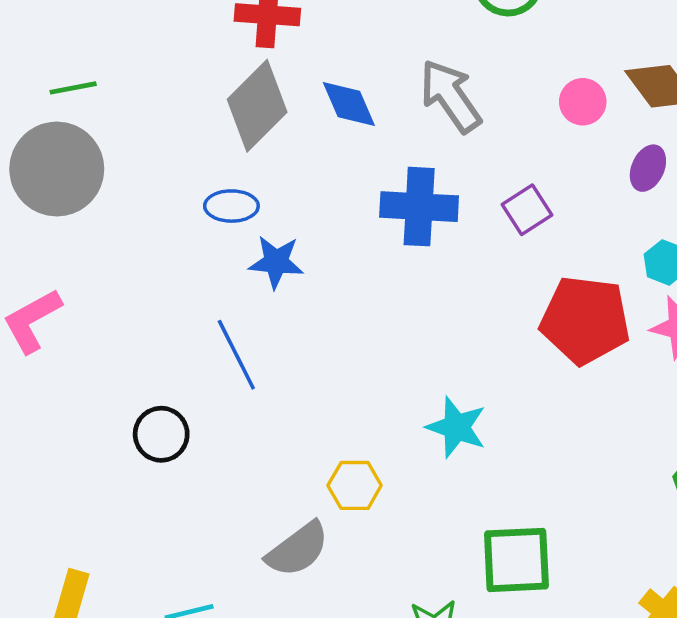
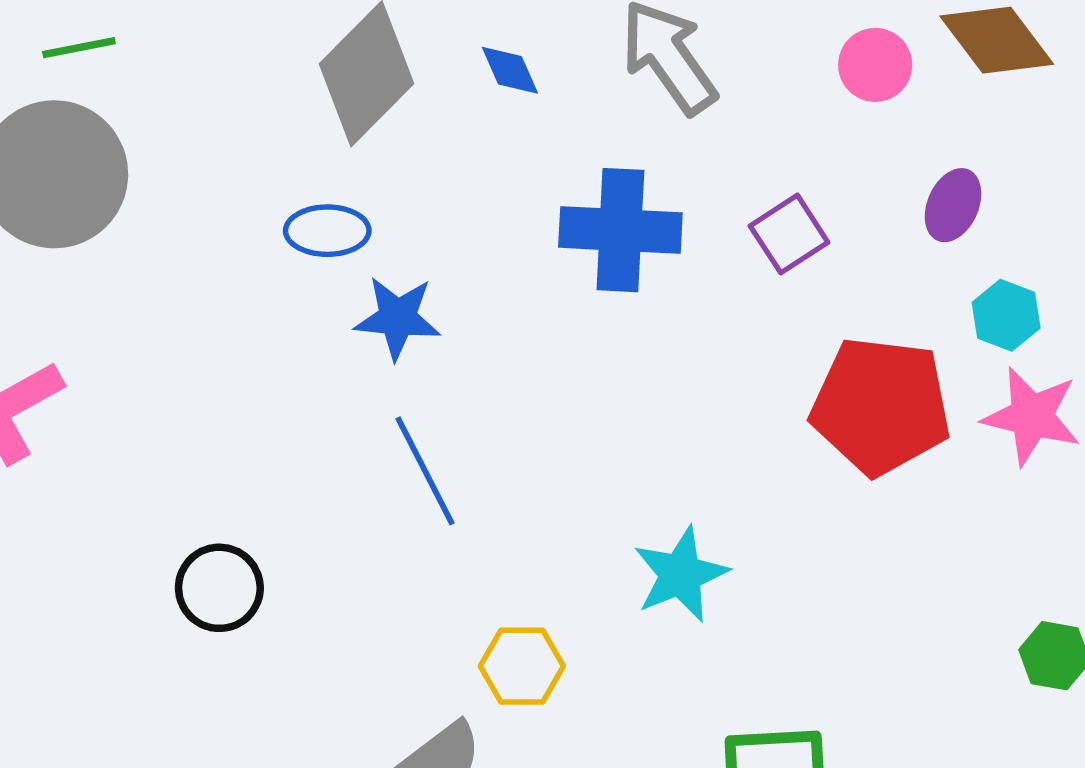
blue diamond: (349, 104) -> (510, 70), size x0.7
purple ellipse: (648, 168) -> (953, 205), moved
blue line: (236, 355) -> (425, 471), moved
cyan star: (456, 427) -> (681, 574), turned 30

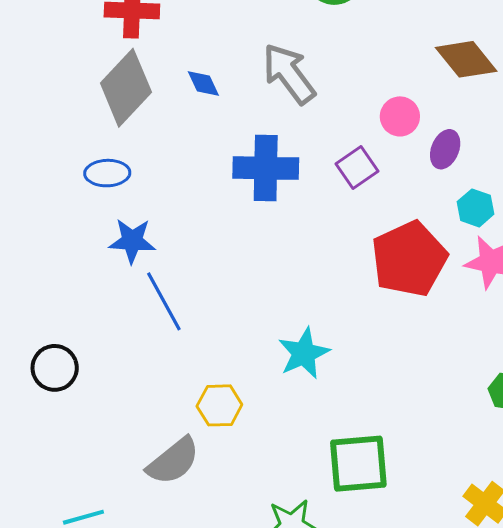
pink circle: (875, 65) -> (400, 116), moved
blue star: (398, 318) -> (132, 241), moved
red pentagon: (881, 406) -> (409, 259), turned -30

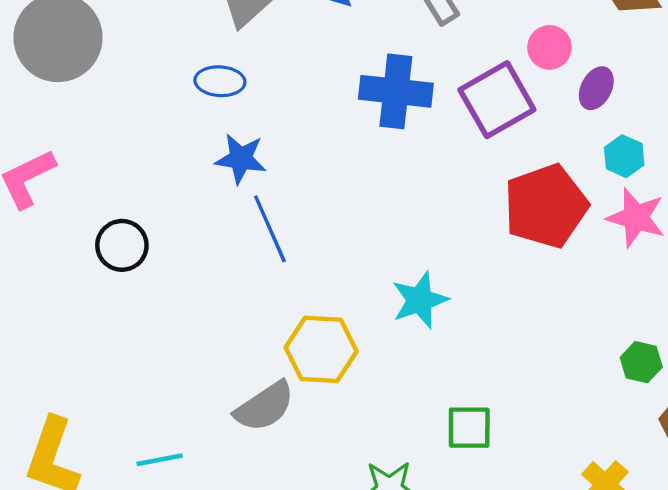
purple square: (357, 168) -> (497, 100), size x1.6
black circle: (55, 368) -> (122, 245), moved
yellow hexagon: (219, 405) -> (321, 349), size x1.4
green square: (358, 464) -> (469, 428), size x0.7

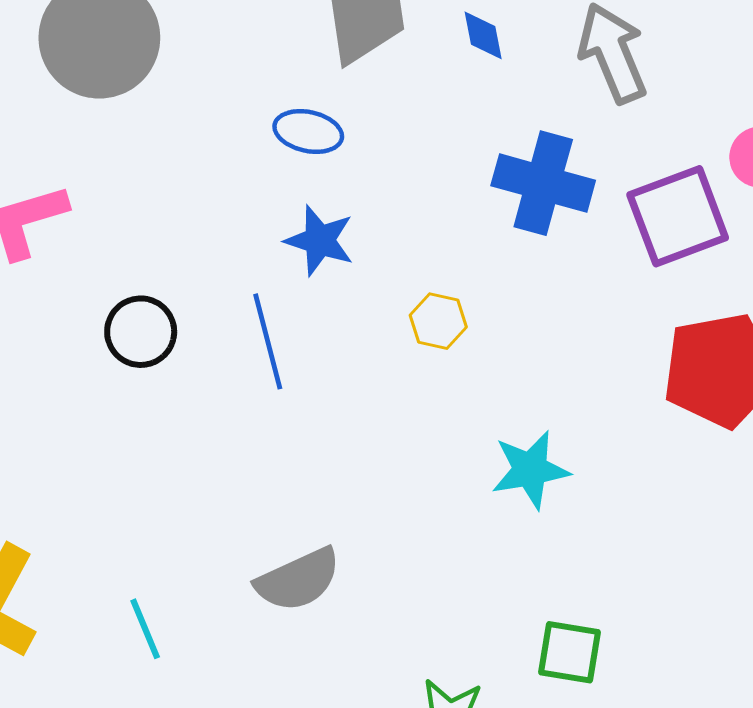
blue line: (270, 229) -> (268, 341), moved
yellow hexagon: (321, 349) -> (438, 321), moved, size x0.6
cyan line: (160, 460) -> (145, 629), turned 69

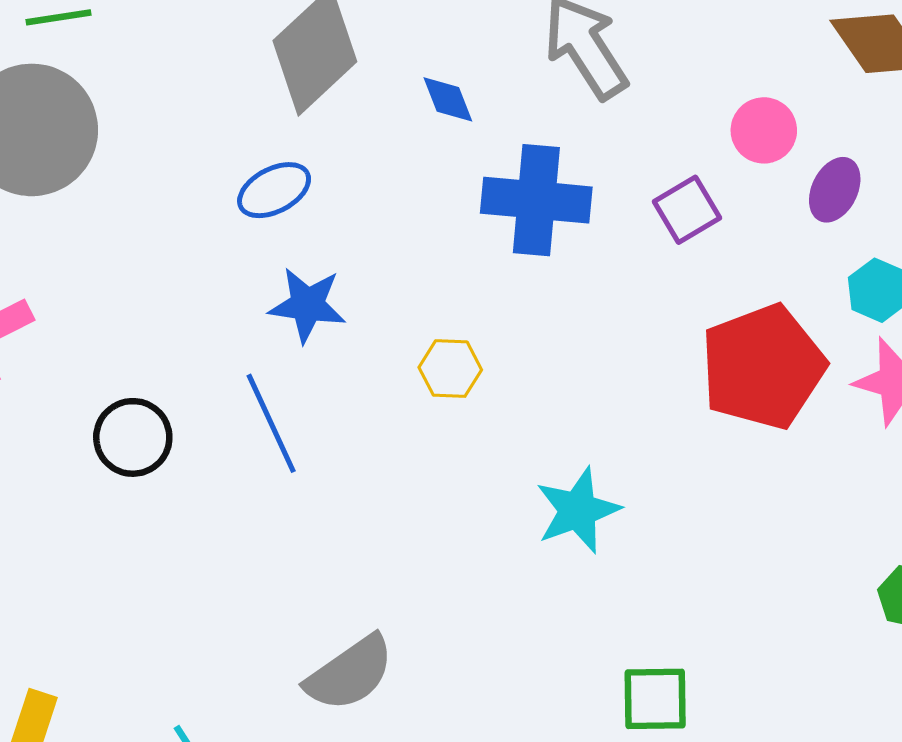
blue diamond: (483, 35) -> (448, 99), moved
blue ellipse: (308, 131) -> (274, 190), turned -30
purple square: (678, 216) -> (687, 210), size x0.6

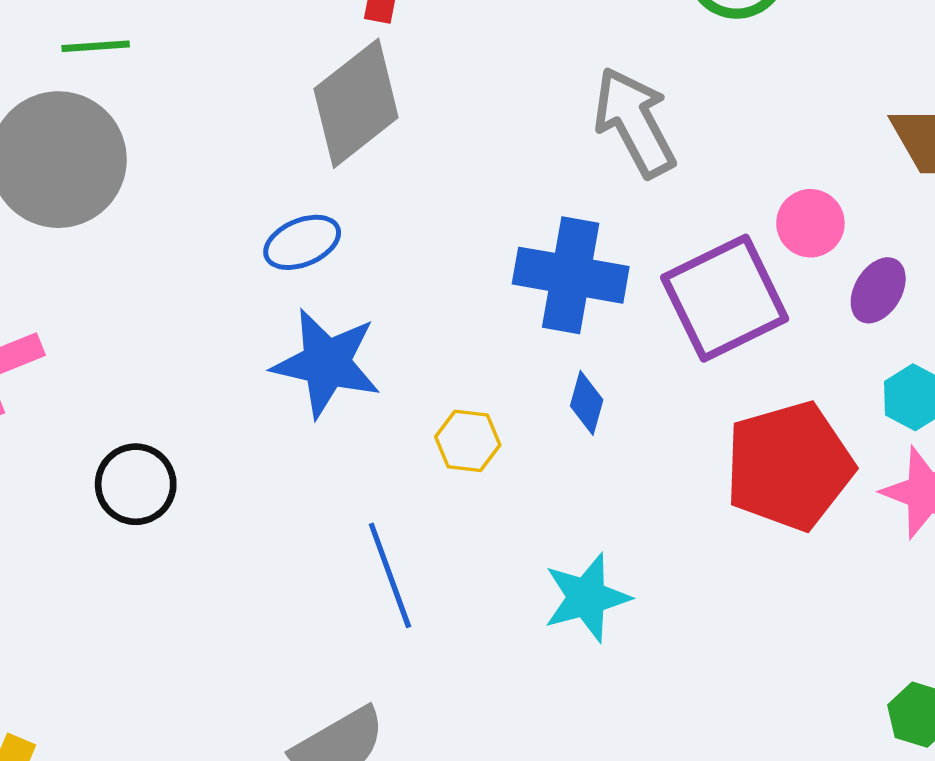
blue diamond: (448, 99) -> (587, 403), moved, turned 32
purple square: (687, 210) -> (725, 298), size x1.8
blue star: (307, 305) -> (326, 363), size x1.4
blue line: (271, 423) -> (390, 575), moved

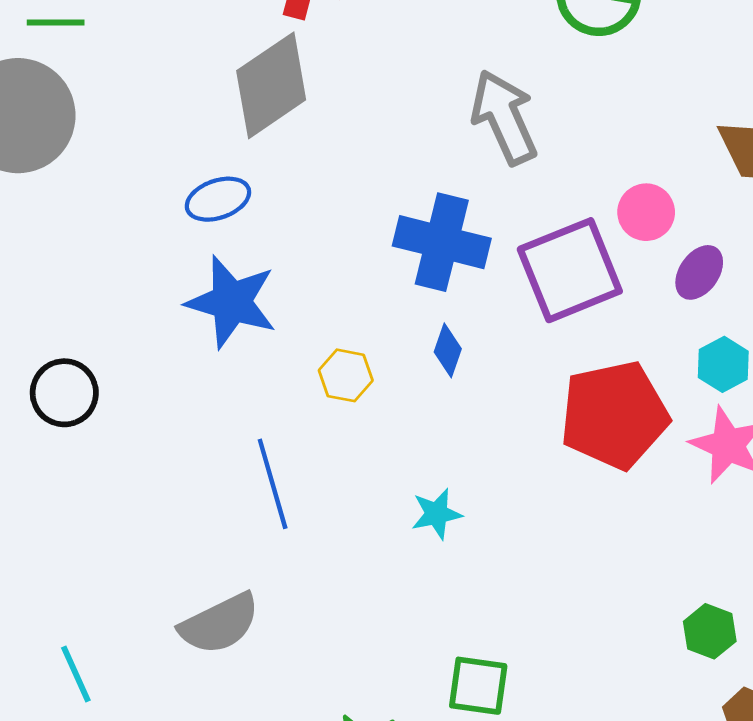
cyan star: (587, 598) -> (437, 514), size x0.7

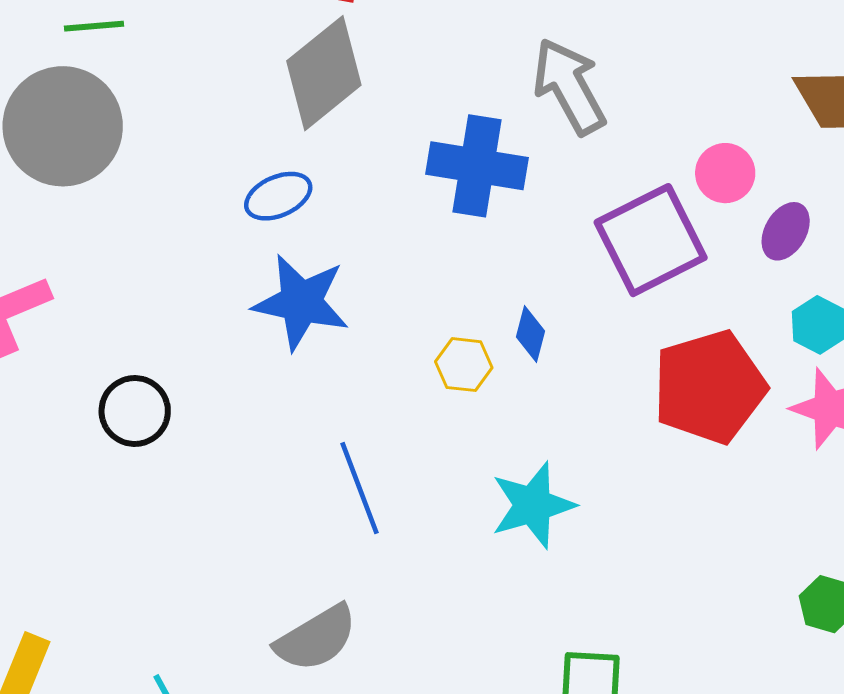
blue cross: (442, 242) -> (477, 166), moved
yellow hexagon: (346, 375) -> (464, 365), moved
cyan star: (437, 514) -> (533, 505), size x1.6

